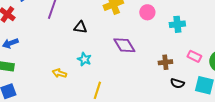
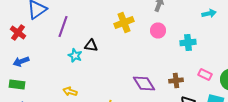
purple diamond: (124, 45) -> (144, 84), moved
cyan star: (84, 59) -> (75, 56), moved

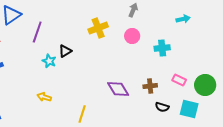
black triangle: (91, 46) -> (65, 51), turned -40

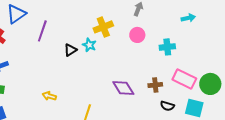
cyan star: (49, 61) -> (89, 45), moved
pink rectangle: (179, 80) -> (184, 79), size x1.6

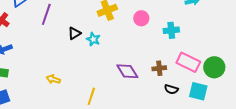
cyan star: (89, 45) -> (93, 39), moved

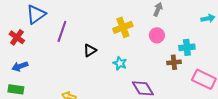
cyan star: (93, 39) -> (120, 63), moved
brown cross: (159, 68) -> (174, 62), moved

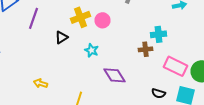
yellow cross: (123, 27) -> (80, 17), moved
pink circle: (157, 35) -> (102, 20), moved

